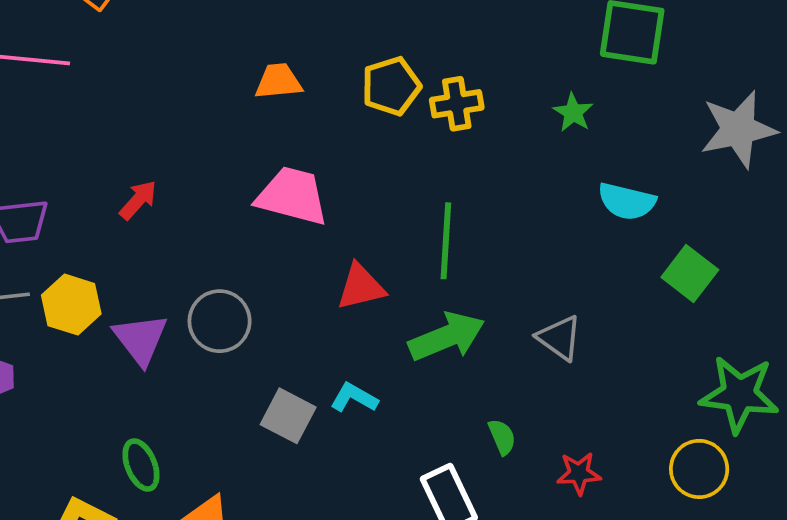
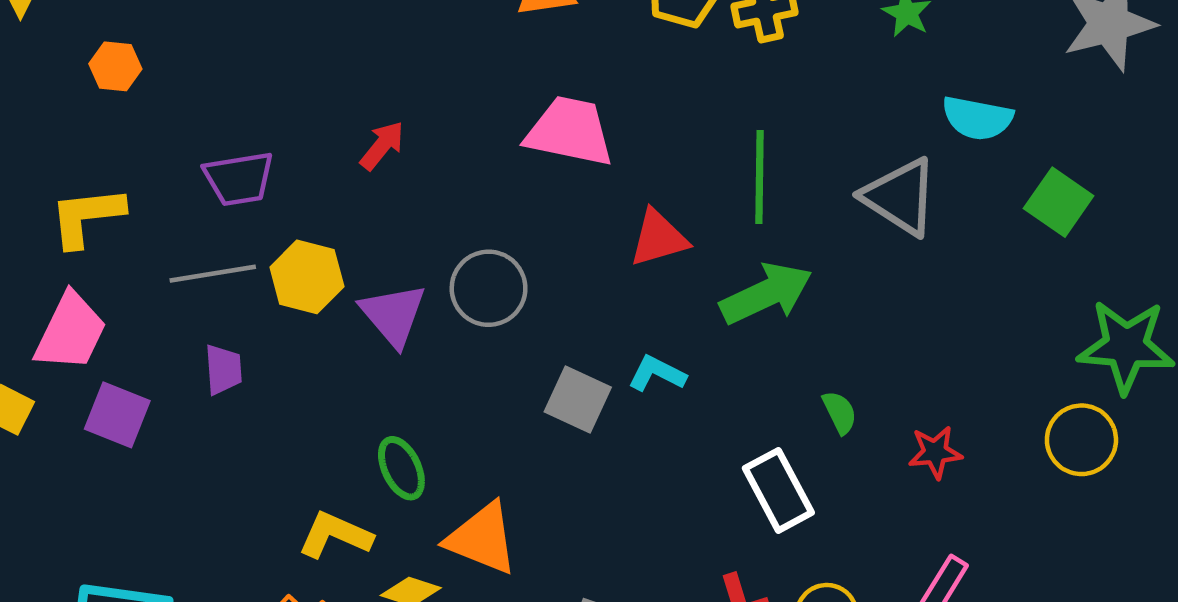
gray triangle: (560, 338) -> (900, 197), moved, size x1.4

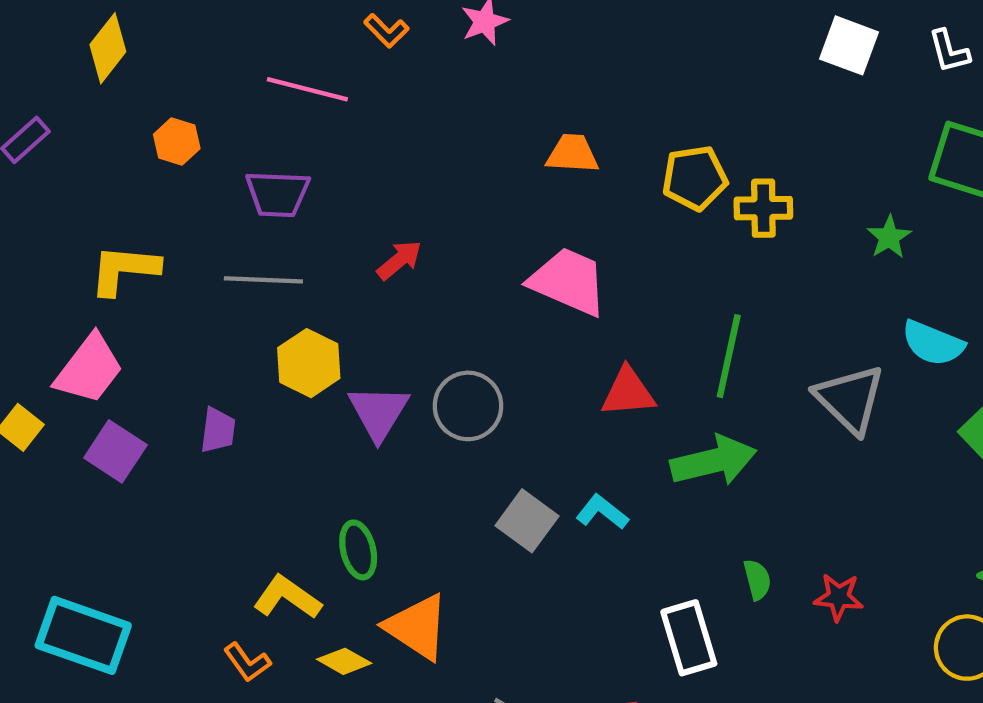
purple trapezoid: (239, 179) -> (278, 194), moved
gray line: (213, 274) -> (263, 280), moved
red star: (935, 452) -> (839, 597), moved

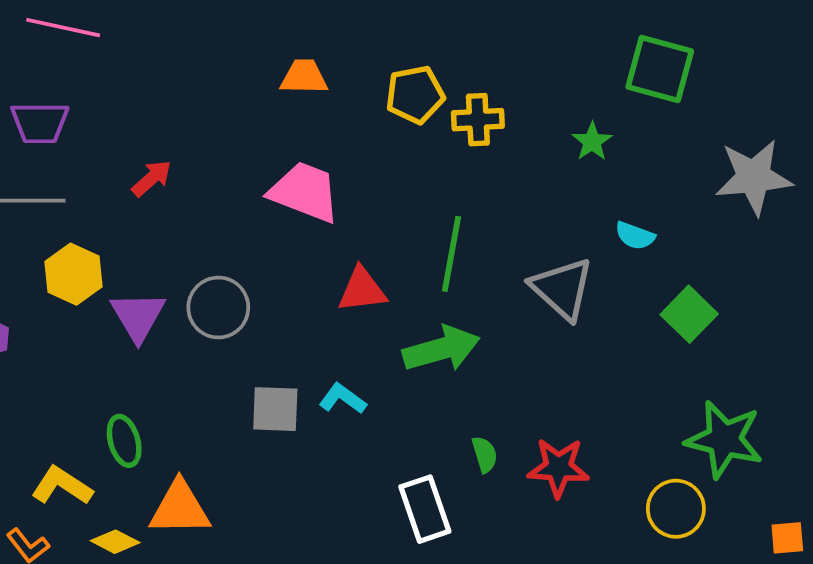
cyan semicircle: (933, 343) -> (635, 236), size x0.7
gray square: (527, 521) -> (275, 409), turned -32
red star: (839, 597) -> (558, 467), size x1.4
orange triangle: (417, 627) -> (180, 508), turned -32

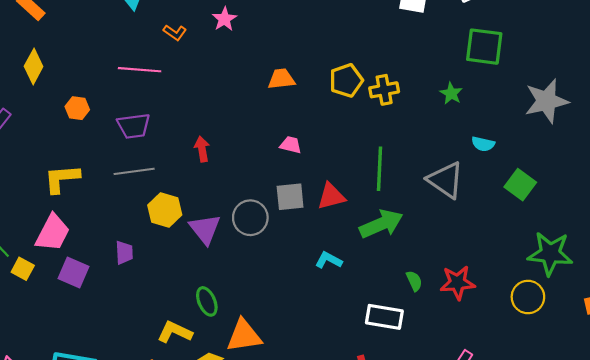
red arrow: (152, 178) -> (202, 149), turned -50
pink trapezoid: (305, 192) -> (291, 145), size x0.5
gray square: (275, 409) -> (290, 197), moved
white rectangle: (425, 509) -> (384, 317), turned -54

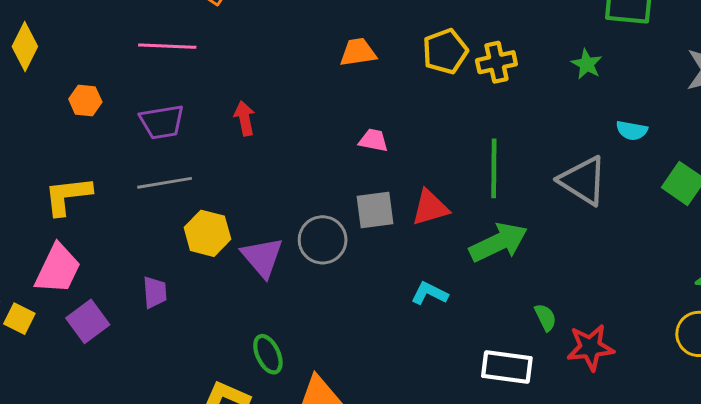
red arrow: (202, 149) -> (245, 118), moved
purple square: (74, 273) -> (88, 321), turned 32
red star: (458, 283) -> (590, 347), moved

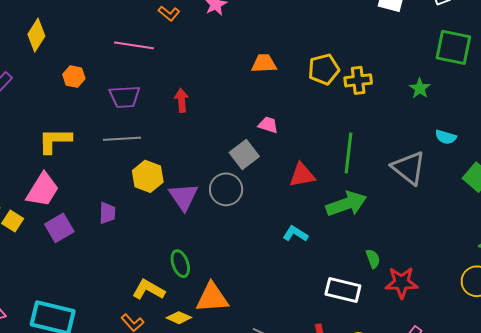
gray square: (375, 210) -> (244, 154), moved, turned -36

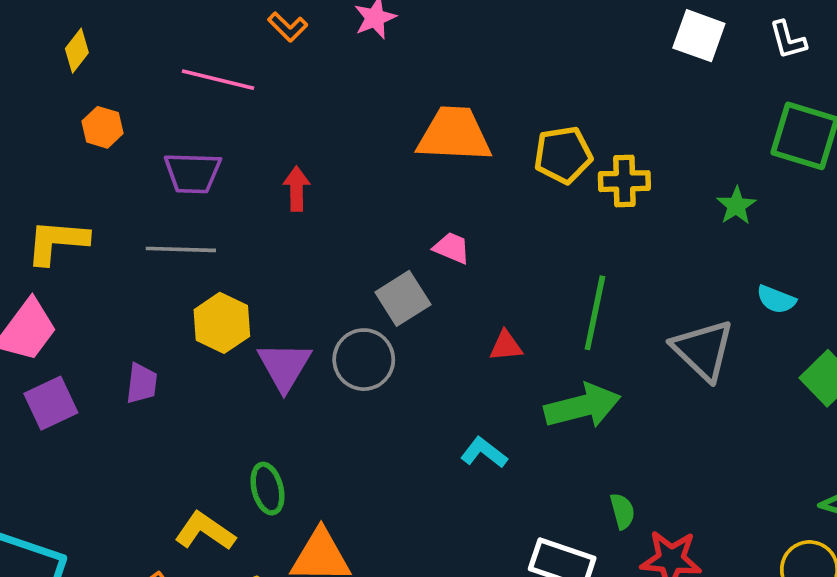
yellow diamond: (36, 35) -> (77, 51), moved, size x0.7
orange trapezoid: (264, 63) -> (454, 134), size x1.6
red triangle: (302, 175) -> (506, 346), size x0.7

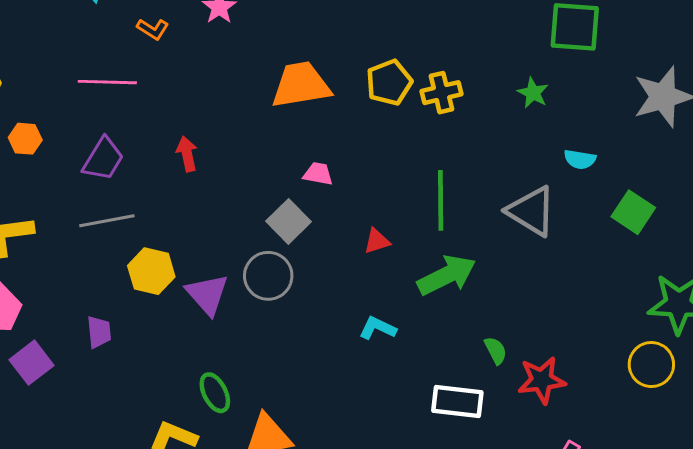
purple trapezoid: (193, 173) -> (103, 159), turned -48

